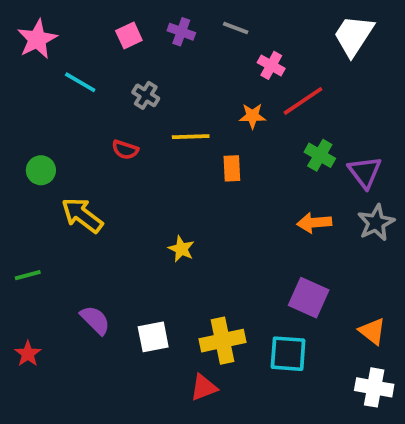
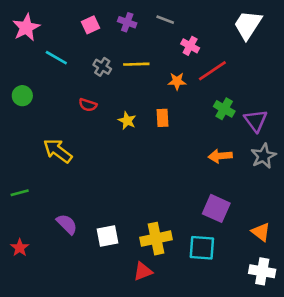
yellow line: (191, 137) -> (136, 64), moved
green circle: (41, 170) -> (22, 96), moved
yellow star: (181, 249) -> (127, 121), moved

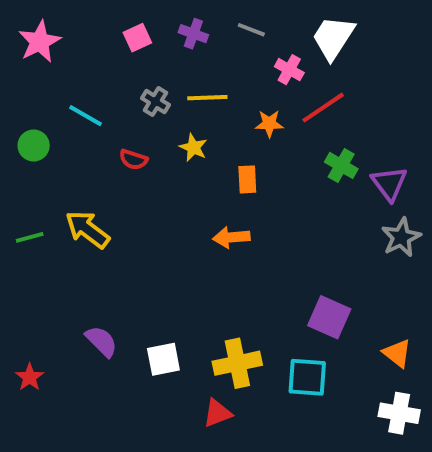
white trapezoid: (248, 25) -> (333, 38), moved
cyan line: (56, 58) -> (86, 116), moved
yellow star: (127, 121) -> (193, 147), moved
orange arrow: (220, 156) -> (231, 237), moved
green line: (20, 193) -> (30, 237), moved

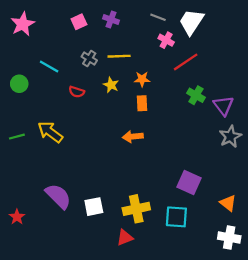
gray line: (251, 30) -> (158, 17), moved
orange star: (269, 124) -> (142, 79), moved
purple semicircle: (102, 341) -> (58, 196), size x1.4

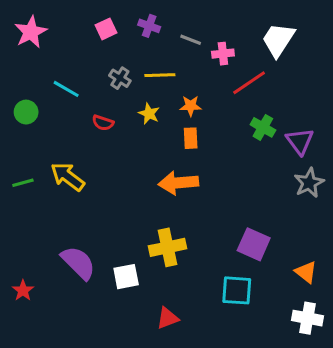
gray line: (158, 17) -> (191, 40), moved
white trapezoid: (191, 22) -> (278, 40), moved
pink cross: (166, 40) -> (223, 54), turned -35
orange arrow: (133, 137) -> (178, 183), size x1.4
yellow cross: (136, 209) -> (168, 247), moved

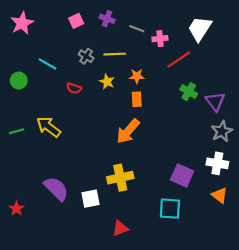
orange arrow: (178, 183) -> (128, 131), turned -44
white cross: (308, 318) -> (217, 163), moved

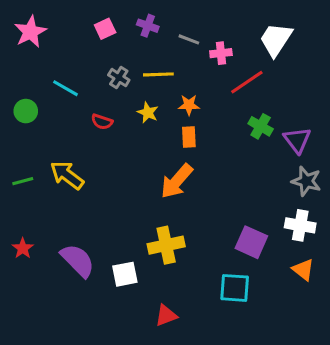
gray star: (222, 131) -> (306, 181), turned -30
red star: (17, 209) -> (23, 248), moved

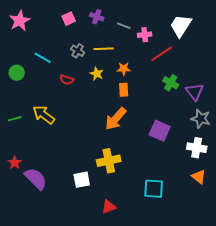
purple square: (251, 242) -> (160, 131), moved
purple semicircle: (78, 260) -> (36, 179), moved

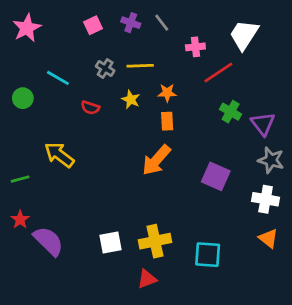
gray line: (124, 26) -> (162, 23), moved, turned 32
green line: (15, 119) -> (20, 179), moved
yellow cross: (109, 161) -> (155, 241), moved

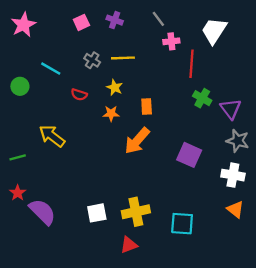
gray line: (162, 23) -> (158, 19), moved
red line: (218, 73) -> (192, 64), turned -52
orange star: (167, 93) -> (111, 114), moved

